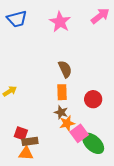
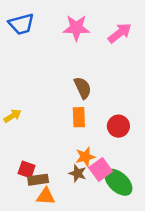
pink arrow: (100, 16) -> (120, 33), moved
pink star: (60, 22) -> (76, 28), turned -30
brown star: (61, 112) -> (78, 173), moved
orange triangle: (26, 153) -> (46, 196), moved

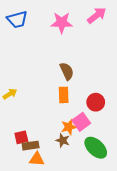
pink arrow: (120, 33) -> (97, 15), moved
red square: (27, 169) -> (21, 137), turned -32
pink square: (101, 169) -> (81, 122), moved

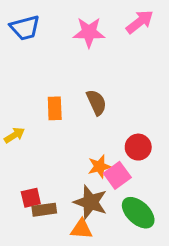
orange rectangle: (64, 95) -> (55, 108), moved
orange star: (69, 127) -> (99, 166), moved
brown star: (63, 140) -> (90, 202), size x1.6
orange triangle: (37, 159) -> (82, 229), moved

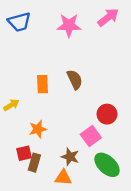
orange star: (99, 166) -> (38, 129), moved
brown star: (90, 202) -> (70, 157), size x0.7
brown rectangle: (44, 210) -> (34, 163), turned -66

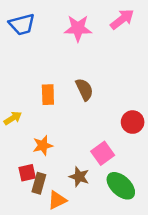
red circle: (107, 114) -> (133, 122), moved
orange triangle: (63, 178) -> (57, 200), moved, turned -30

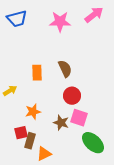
red circle: (133, 122) -> (72, 96), moved
pink square: (103, 153) -> (79, 118), turned -36
brown star: (79, 177) -> (61, 123), moved

